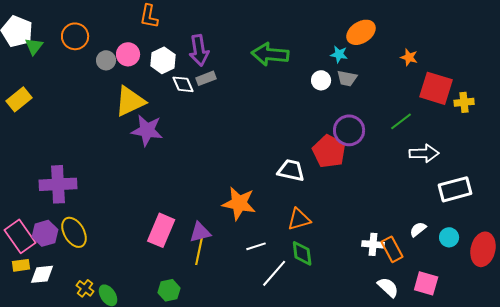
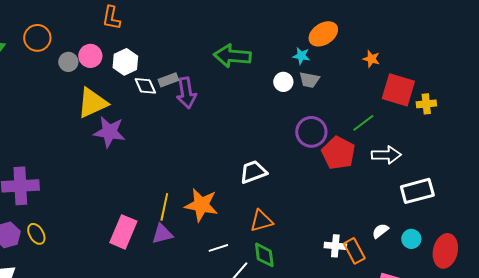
purple arrow: (199, 50) -> (186, 93), moved
red pentagon: (329, 151) -> (338, 153), moved
white trapezoid: (291, 170) -> (253, 172), turned -32
yellow ellipse: (74, 232) -> (36, 234), size x0.7
yellow line: (199, 251) -> (164, 207), moved

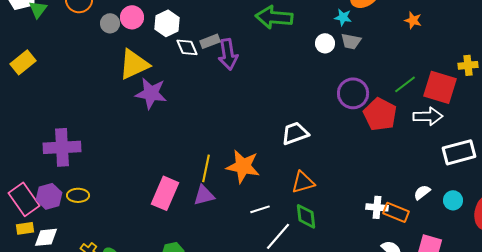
red square: (398, 90) -> (440, 87), moved
yellow ellipse: (36, 234) -> (78, 195), turned -60
orange rectangle: (354, 251) -> (396, 212), turned -40

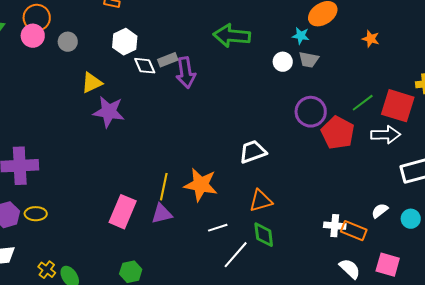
pink circle: (132, 17) -> (33, 36), moved
yellow triangle: (134, 64) -> (92, 83), size x0.7

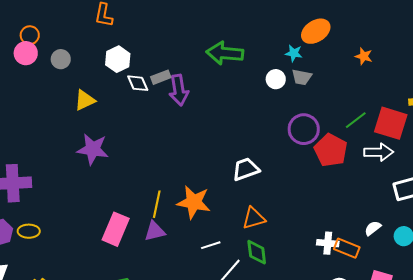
orange circle: (37, 18) -> (30, 35), size x0.7
purple star: (109, 112) -> (93, 149), moved

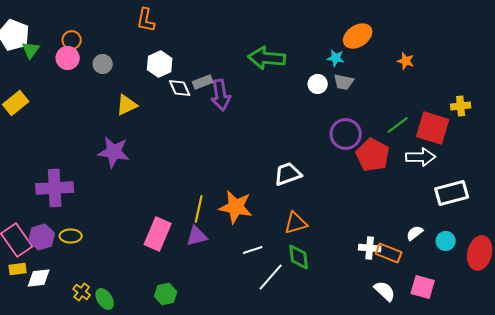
purple star: (93, 149) -> (114, 152), moved

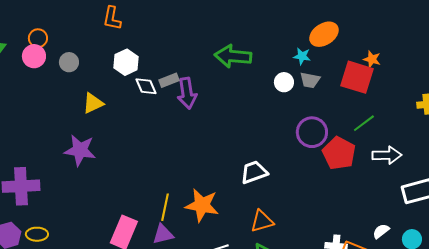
red square: (433, 128) -> (357, 77), moved

